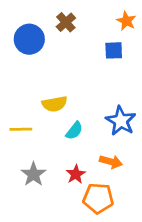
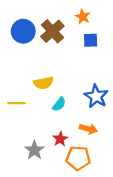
orange star: (126, 21) -> (83, 17), moved
brown cross: (66, 22) -> (52, 31), moved, size x1.5
gray star: (33, 174) -> (34, 150), moved

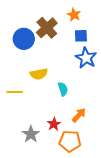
blue circle: (23, 31) -> (24, 39), moved
blue star: (96, 96) -> (86, 58), moved
cyan semicircle: (59, 104) -> (63, 89), moved, turned -56
orange arrow: (88, 129) -> (79, 115), turned -63

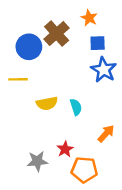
yellow semicircle: (39, 74) -> (47, 103), moved
yellow line: (15, 92) -> (18, 79), moved
orange arrow: (79, 115) -> (106, 134), moved
gray star: (31, 134) -> (37, 161), turned 30

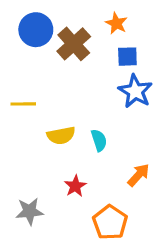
blue circle: (29, 47) -> (36, 30), moved
red star: (65, 149) -> (75, 186), moved
gray star: (37, 161) -> (29, 211), moved
orange pentagon: (84, 170) -> (110, 222), turned 30

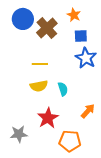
yellow line: (23, 104) -> (40, 64), moved
red star: (75, 186) -> (48, 118), size x1.5
orange pentagon: (110, 222) -> (70, 141), turned -30

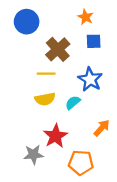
brown cross: (47, 28) -> (58, 49), moved
blue star: (86, 58) -> (90, 79), moved
cyan semicircle: (63, 89) -> (73, 103), turned -112
gray star: (19, 134) -> (33, 155), moved

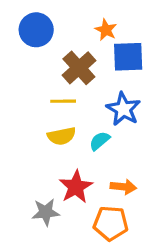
orange star: (85, 17) -> (106, 30), moved
blue square: (94, 41) -> (128, 57), size x1.5
orange arrow: (102, 128) -> (123, 187), moved, turned 54

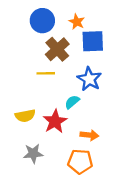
blue circle: (36, 30) -> (42, 21), moved
yellow semicircle: (62, 136) -> (25, 116), moved
red star: (76, 187) -> (55, 121), moved

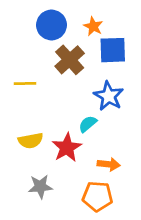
yellow line: (46, 73) -> (25, 83), moved

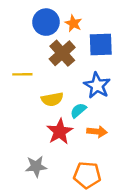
orange star: (93, 26) -> (73, 23), moved
yellow semicircle: (31, 141) -> (52, 99), moved
orange arrow: (109, 164) -> (97, 132), moved

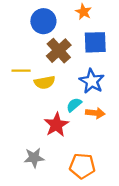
orange star: (73, 23) -> (83, 12), moved
yellow semicircle: (52, 99) -> (45, 82), moved
orange arrow: (97, 132) -> (95, 113), moved

